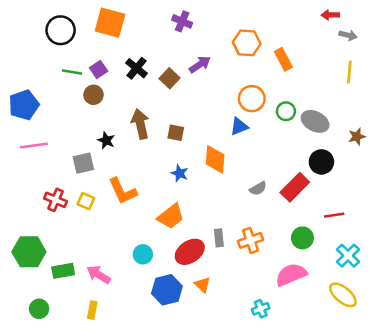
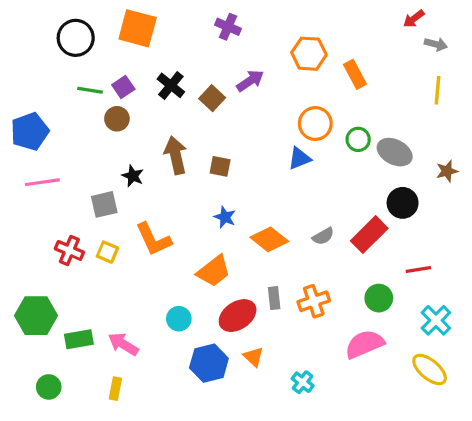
red arrow: (330, 15) -> (414, 19), turned -36
orange diamond: (215, 159) -> (269, 239), moved, turned -56
cyan cross: (261, 309) -> (303, 382), moved, turned -30

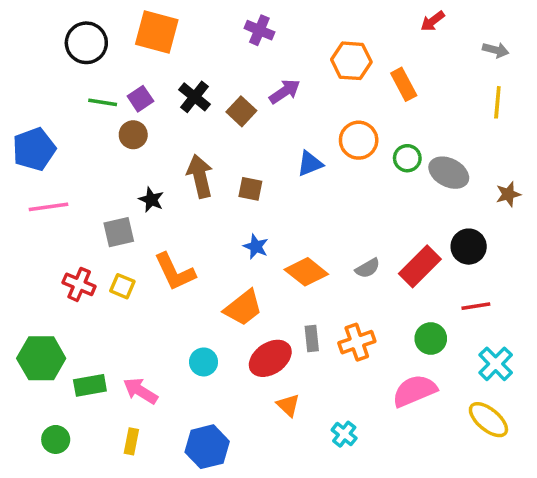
red arrow: (414, 19) -> (433, 21), moved
blue triangle: (299, 158) -> (310, 164), moved
black circle: (403, 203) -> (469, 247), moved
blue hexagon: (209, 363) -> (207, 447), moved

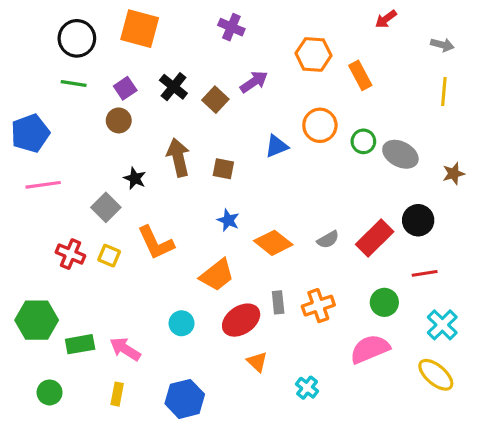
green line: (103, 102) -> (74, 83), moved
gray square: (119, 232) -> (106, 207), turned -32

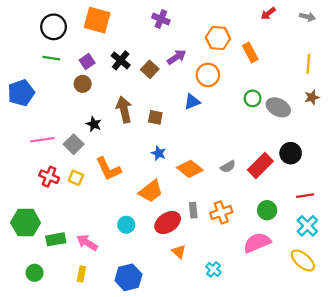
gray arrow: (442, 45) -> (307, 17), moved
orange circle: (320, 125) -> (208, 75), moved
brown star: (454, 174) -> (312, 97), moved
pink line: (43, 185) -> (42, 140), moved
red line: (425, 273) -> (305, 196), moved

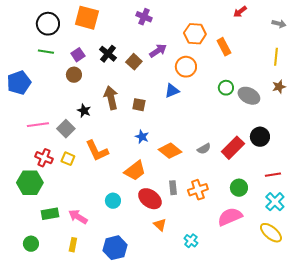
gray arrow: (307, 17) -> (279, 24), moved
green hexagon: (26, 223) -> (30, 183), moved
red ellipse: (168, 223) -> (150, 199), turned 70

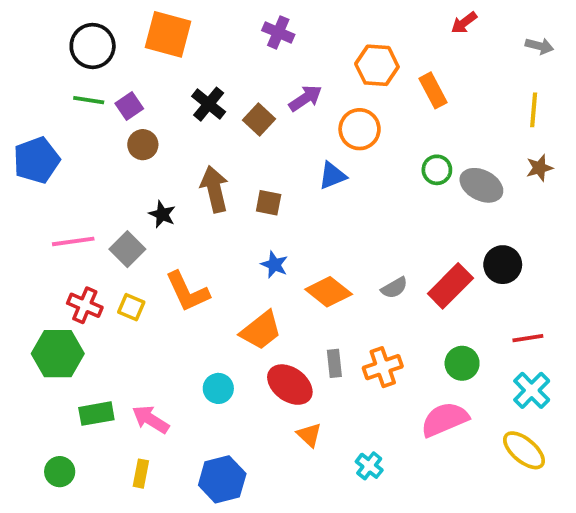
purple square: (78, 55) -> (129, 106), moved

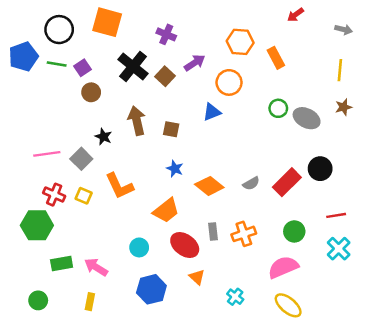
purple cross: (278, 32) -> (166, 34), moved
black cross: (209, 104) -> (133, 66), size x1.4
blue pentagon: (36, 160) -> (23, 57), moved
yellow ellipse: (524, 450) -> (288, 305), moved
blue hexagon: (222, 479) -> (151, 289), moved

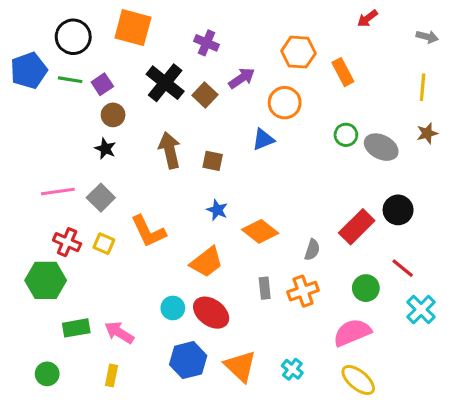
black star: (103, 137) -> (105, 149), moved
gray semicircle: (251, 183) -> (312, 250), moved, turned -42
red line: (336, 215) -> (403, 268), moved, turned 48
red ellipse: (185, 245) -> (211, 313), moved
orange triangle: (197, 277) -> (240, 366), moved, size x1.6

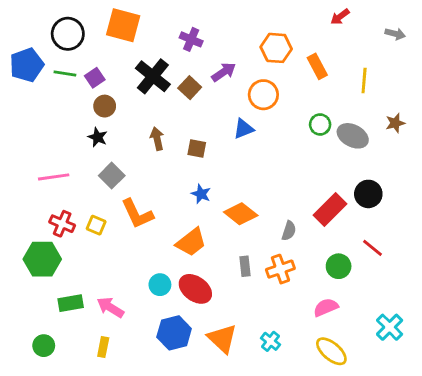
yellow line: (423, 87) -> (364, 81), moved
brown arrow: (170, 150) -> (157, 139), size x0.7
gray square: (101, 198) -> (112, 176), moved
cyan cross: (421, 310) -> (390, 327), moved
pink semicircle: (352, 333) -> (326, 307), size x0.7

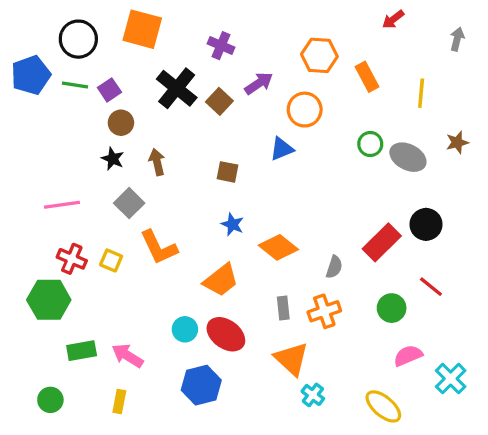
gray arrow: (395, 34) -> (457, 39), turned -90
brown arrow: (157, 139) -> (157, 162), moved
pink semicircle: (326, 307) -> (408, 356), moved
orange triangle: (222, 339) -> (292, 359), moved

